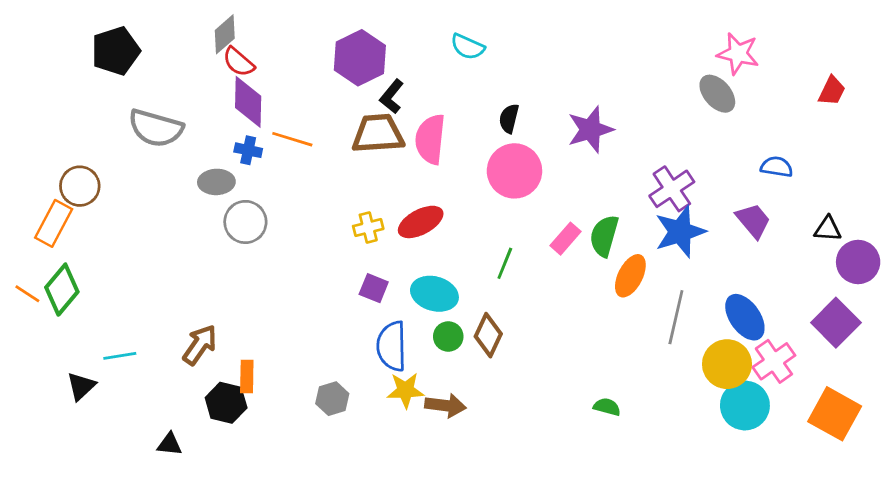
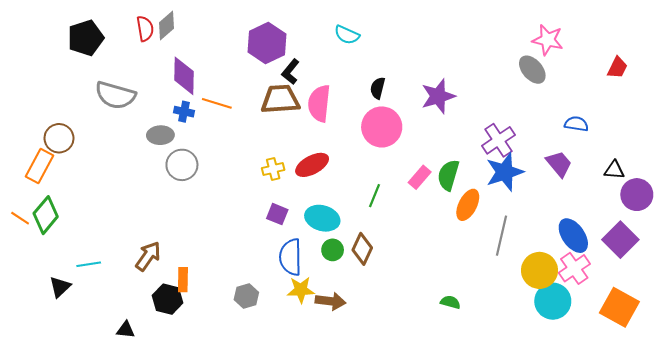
red semicircle: (239, 62) -> (145, 29), moved, turned -140
blue ellipse: (745, 317) -> (573, 236), moved

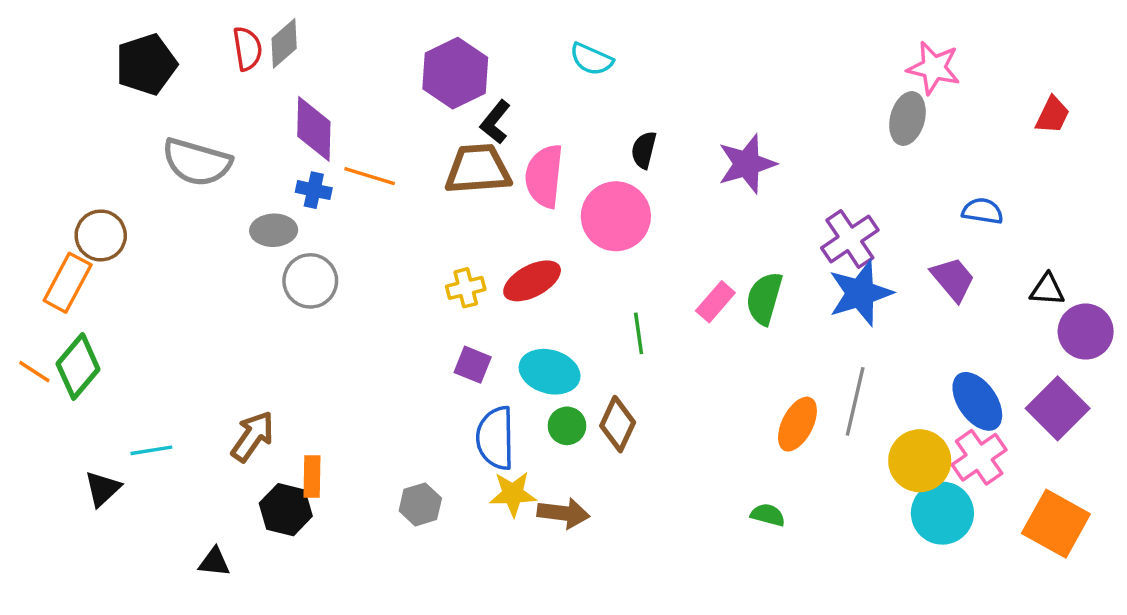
gray ellipse: (532, 70) -> (907, 118), turned 56
pink circle: (382, 127) -> (616, 216), moved
green line: (375, 196) -> (639, 333), turned -30
orange ellipse: (468, 205) -> (797, 424), moved

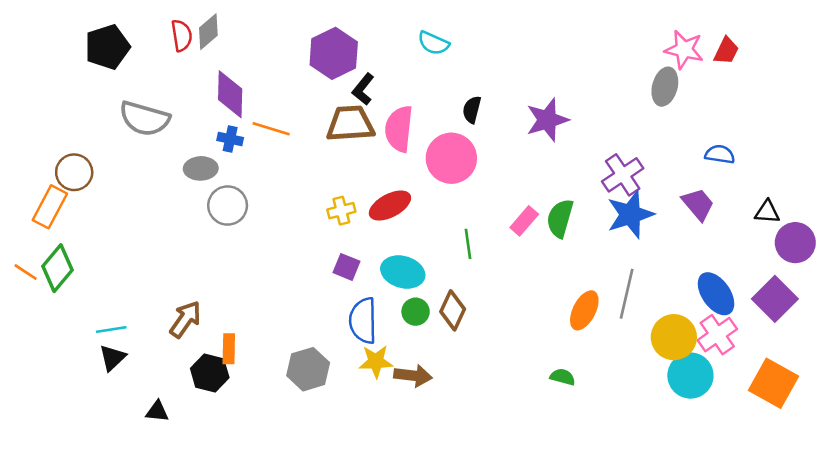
red trapezoid: (1052, 115) -> (726, 51), moved
black triangle: (102, 489) -> (113, 358), moved
gray hexagon: (420, 504) -> (308, 369), size x1.4

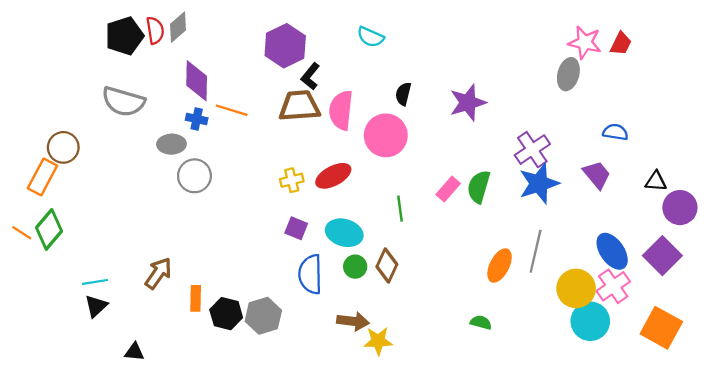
black pentagon: (107, 47) -> (124, 36), moved
yellow star: (376, 362) -> (378, 341), moved
black hexagon: (210, 373) -> (226, 314), moved

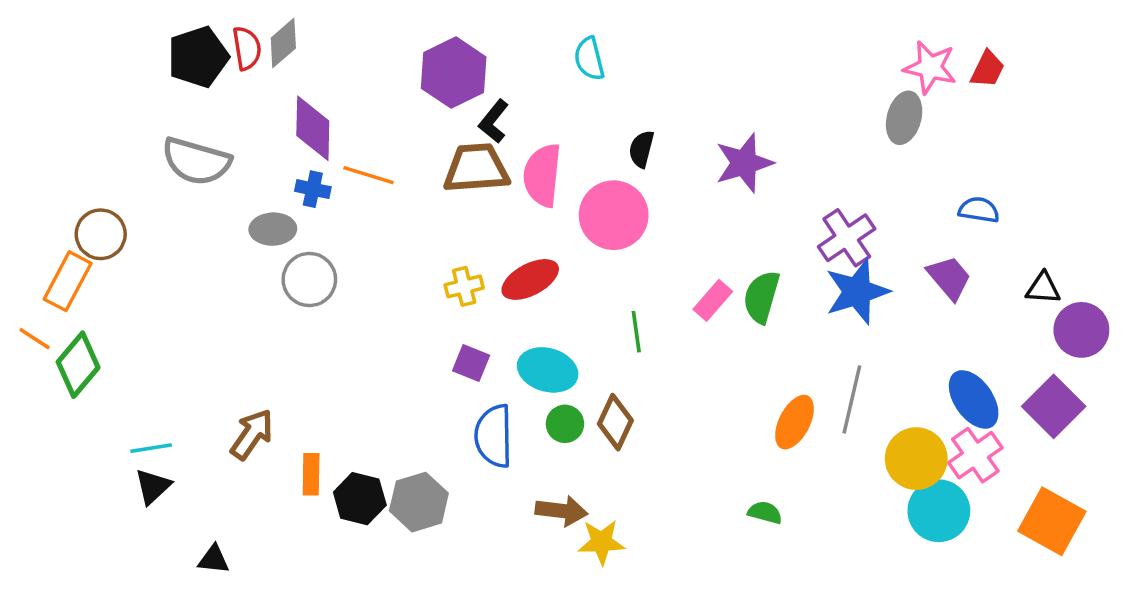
cyan semicircle: (370, 37) -> (589, 59), turned 52
orange line: (22, 233) -> (35, 339), moved

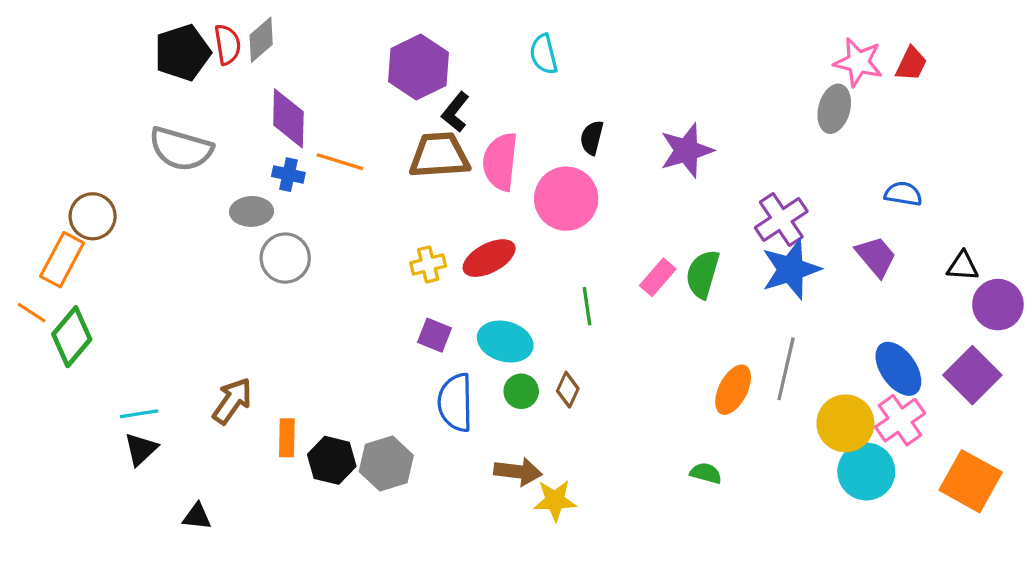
brown diamond: (615, 422) -> (568, 390), size x0.7

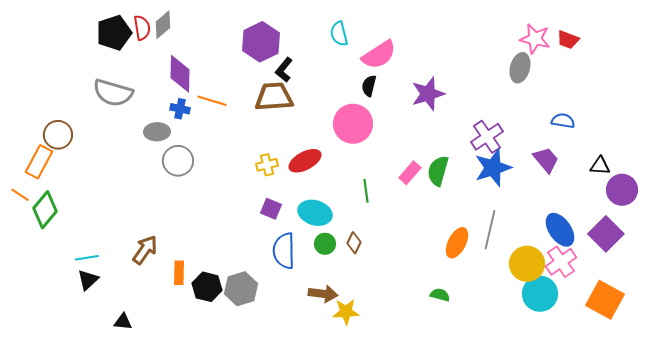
red trapezoid: (911, 64) -> (568, 40), turned 85
pink semicircle: (500, 162) -> (379, 55), moved, turned -129

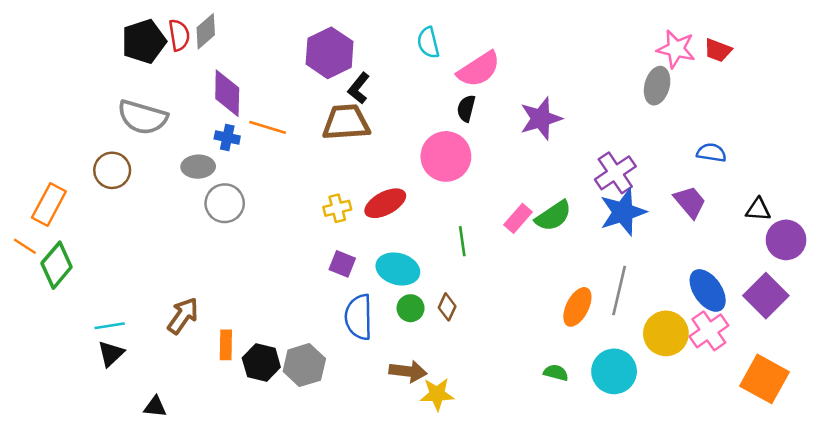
brown circle: (58, 135) -> (112, 170), moved
green semicircle: (438, 171) -> (553, 216), turned -140
cyan circle: (540, 294) -> (614, 371), moved

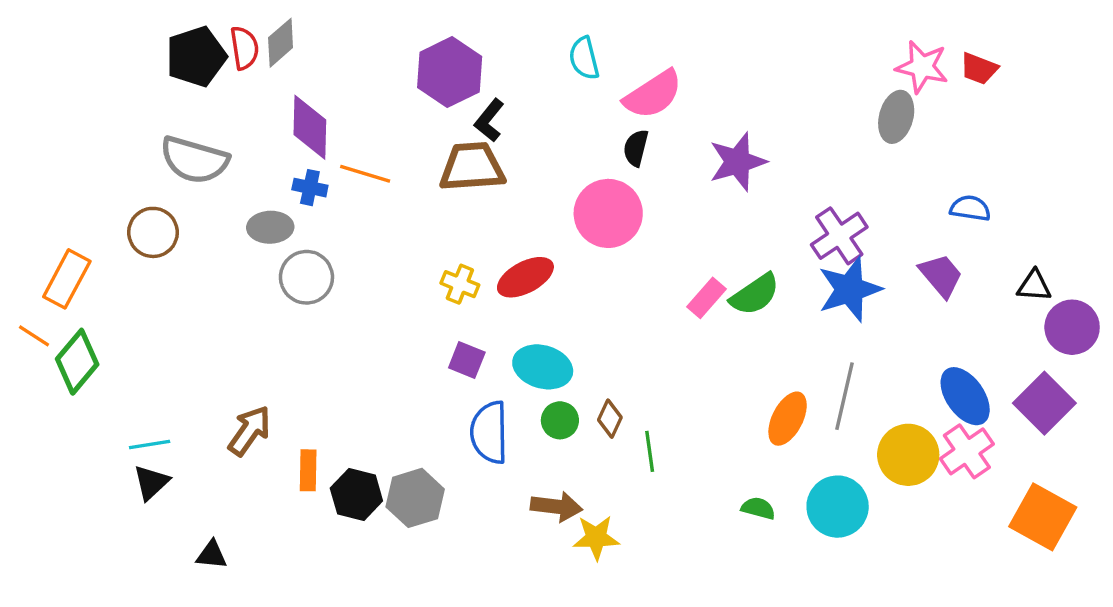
yellow cross: (337, 208) -> (460, 284), turned 36
green line: (462, 241) -> (650, 451), moved

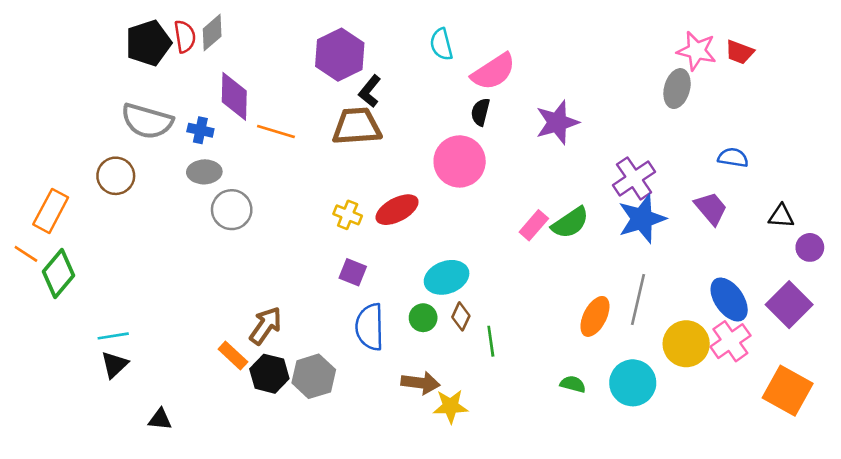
blue cross: (310, 188) -> (200, 130), moved
purple circle: (1072, 327) -> (810, 247), size x0.7
cyan ellipse: (543, 367) -> (447, 277), moved, turned -36
brown arrow: (250, 431) -> (266, 326), moved
orange rectangle: (308, 470) -> (233, 356), turned -48

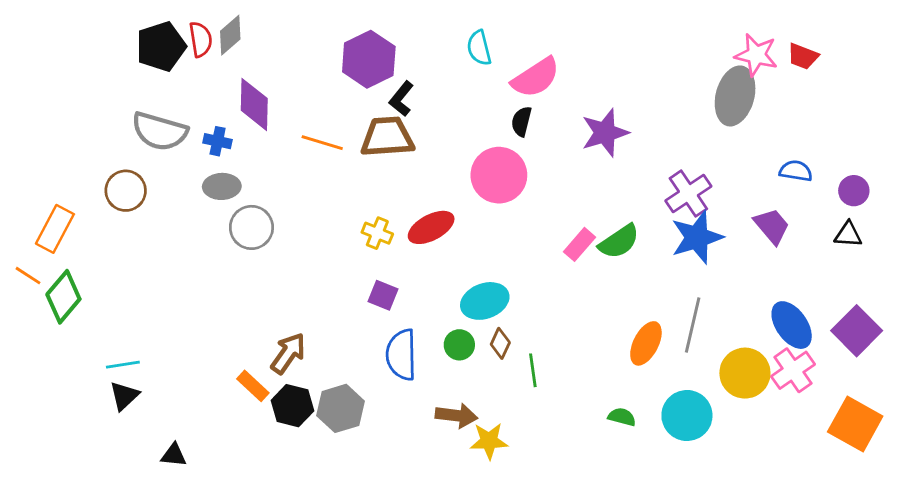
gray ellipse: (677, 89) -> (735, 96), size x1.4
orange line: (276, 132) -> (322, 143), moved
purple circle: (810, 247) -> (854, 191), moved

